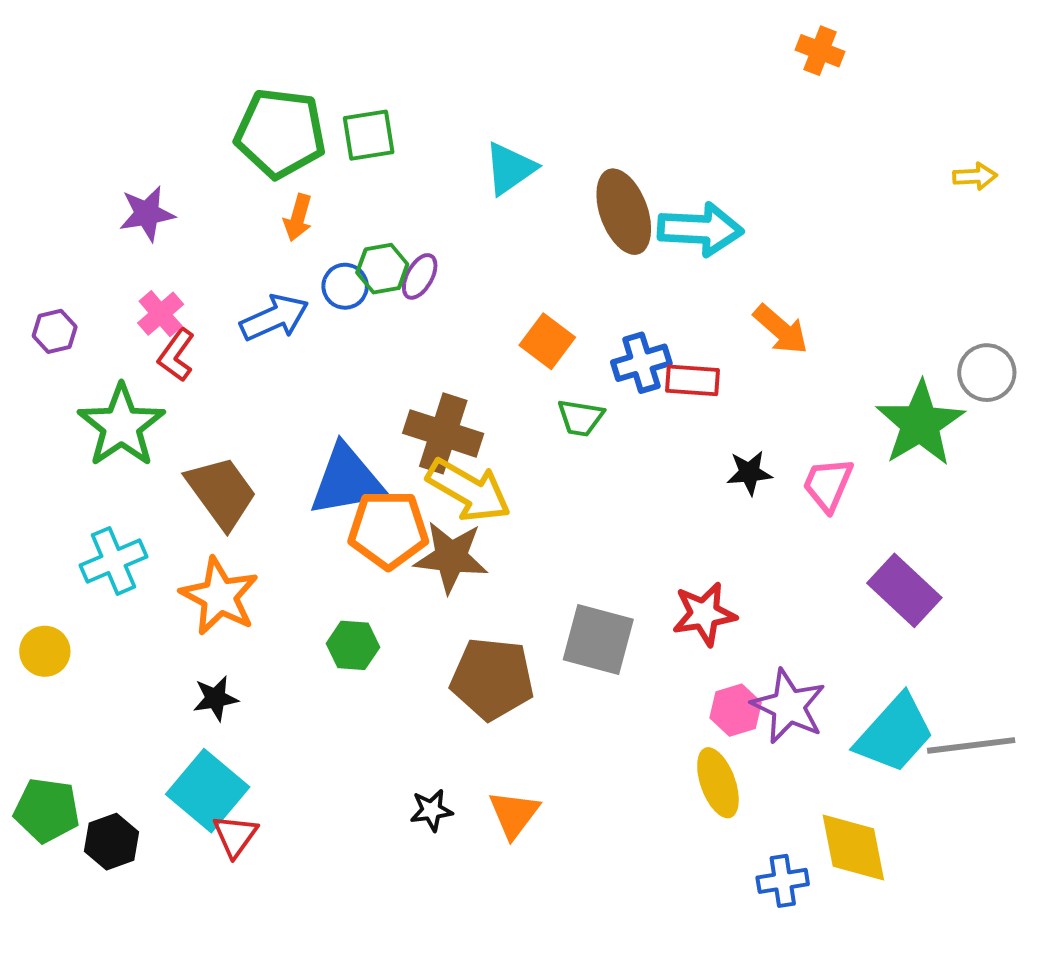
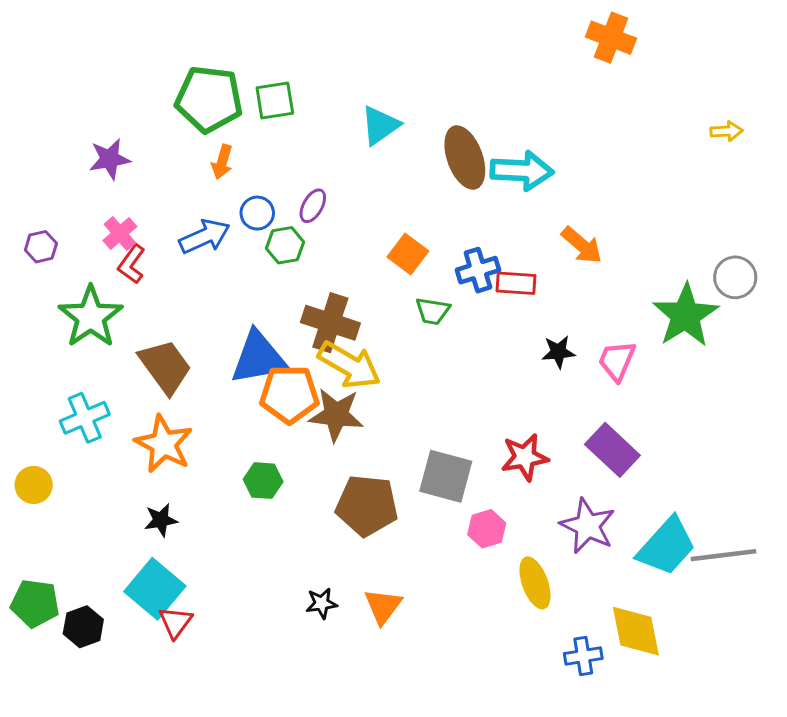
orange cross: (820, 51) -> (611, 38), size x1.4
green hexagon: (382, 269) -> (285, 245), moved
purple rectangle: (904, 590) -> (612, 450), moved
pink hexagon: (736, 710) -> (487, 529), moved

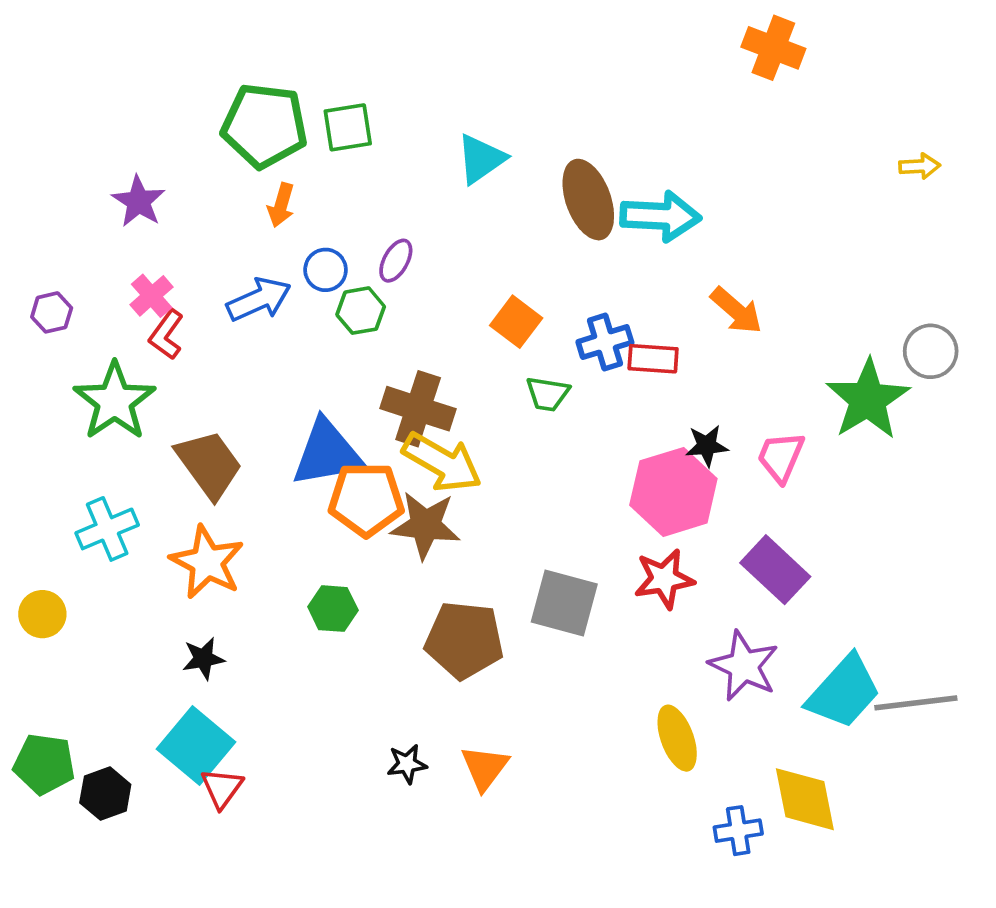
purple star: (110, 159) -> (139, 201), turned -30
pink hexagon: (487, 529) -> (673, 492), moved, size x1.8

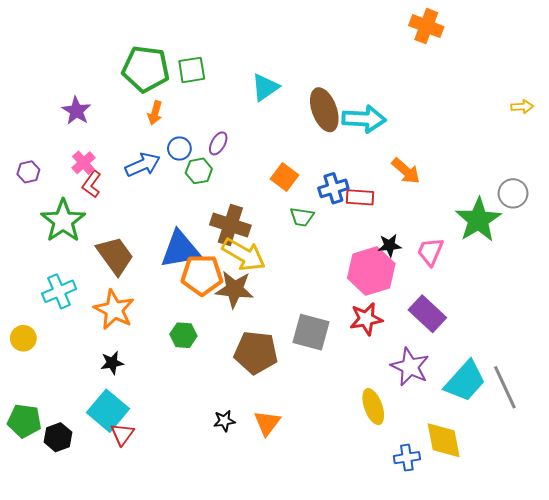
yellow arrow: (920, 166) -> (522, 107), moved
gray line: (916, 703) -> (505, 387), turned 72

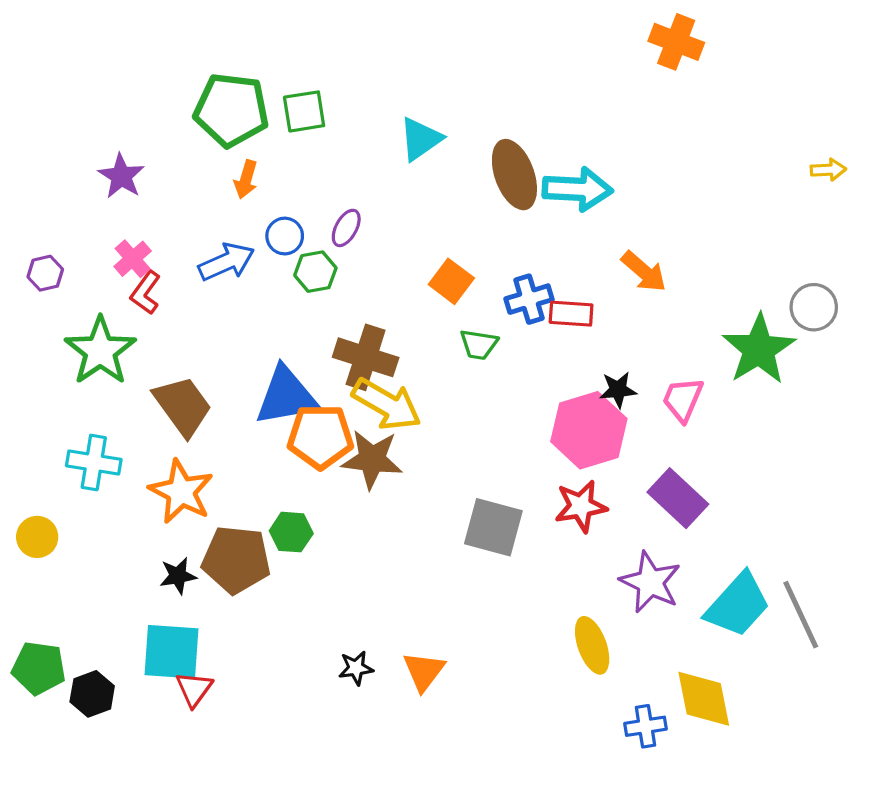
cyan cross: (59, 291) -> (94, 463), turned 32
brown pentagon: (256, 353) -> (236, 560), moved
cyan square: (108, 411) -> (171, 652), turned -36

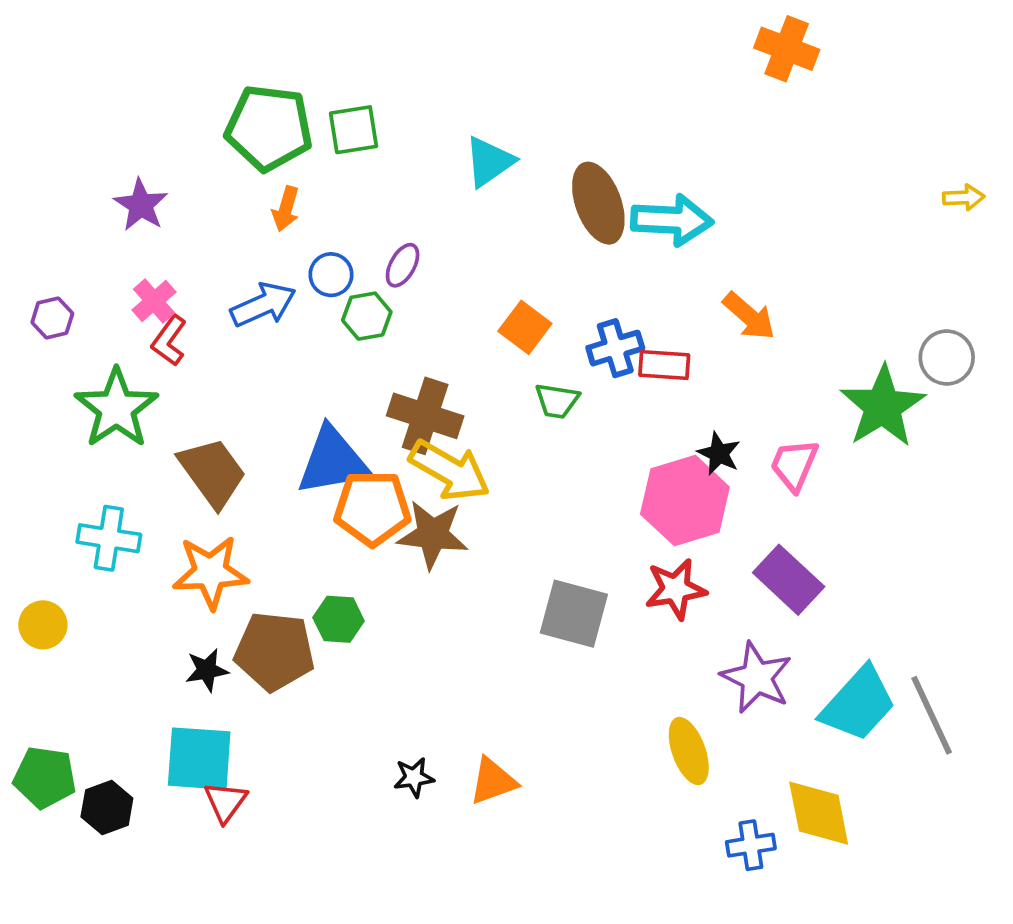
black star: (618, 390) -> (719, 454), turned 30
orange star: (181, 492) -> (210, 572), turned -30
orange triangle: (424, 671) -> (493, 781), turned 33

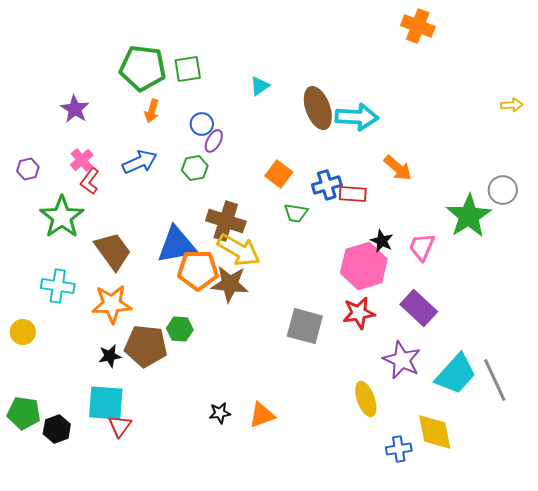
cyan triangle: (489, 162) -> (260, 86), size x0.7
blue circle: (331, 275) -> (202, 124), moved

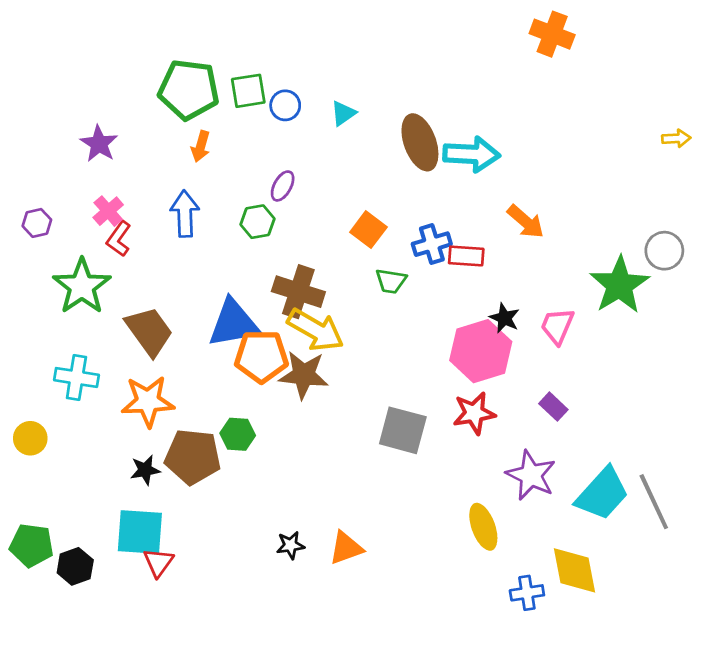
blue circle: (202, 124) -> (285, 105), moved
blue arrow: (140, 162) -> (185, 214), turned -68
purple rectangle: (419, 308) -> (553, 407), size x0.6

